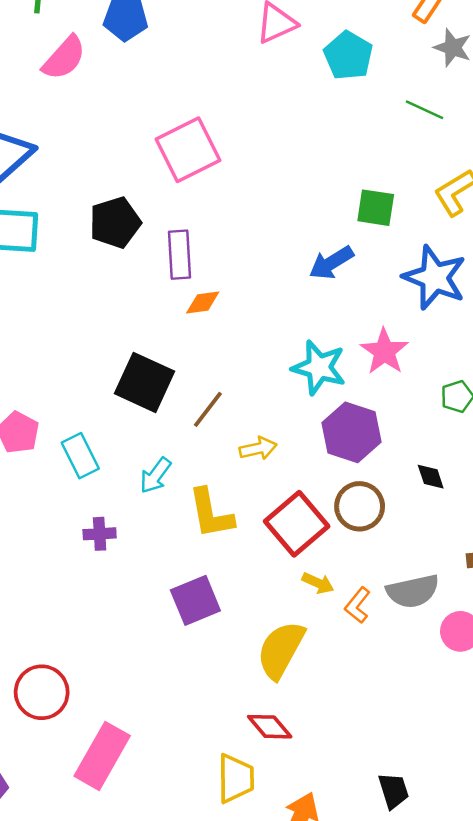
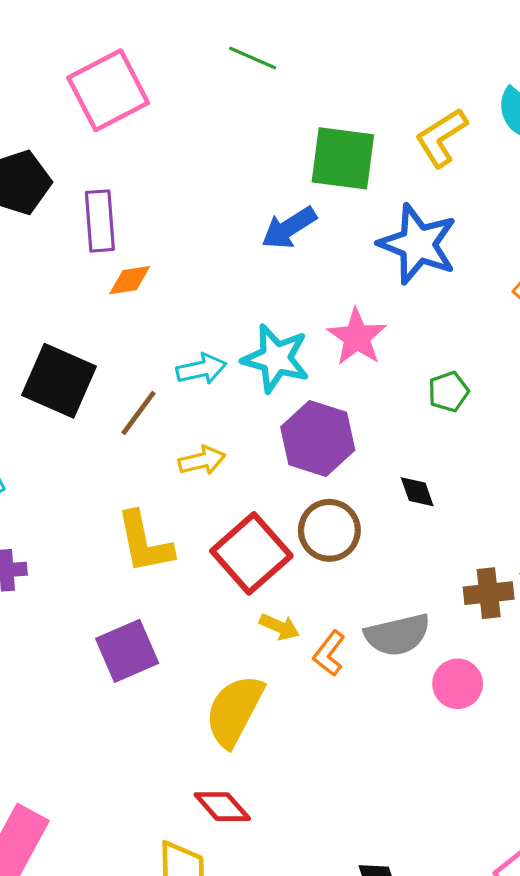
green line: (424, 110) -> (253, 58), moved
green square: (376, 208) -> (343, 158), size x1.4
cyan arrow: (155, 475) -> (201, 369), moved, turned -138

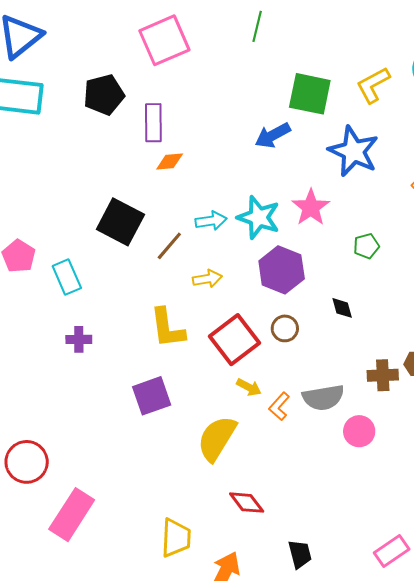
green line: (253, 58) -> (257, 26), turned 76
brown circle: (329, 530) -> (285, 328), size x0.7
red diamond: (222, 807) -> (247, 503), moved

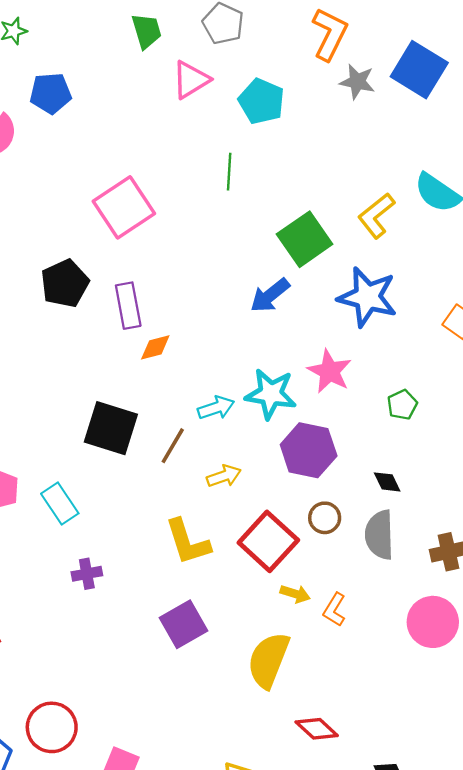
green square: (310, 94) -> (305, 239), turned -36
gray semicircle: (323, 398) -> (379, 535), moved, turned 108
pink circle: (359, 431) -> (433, 622), size x1.4

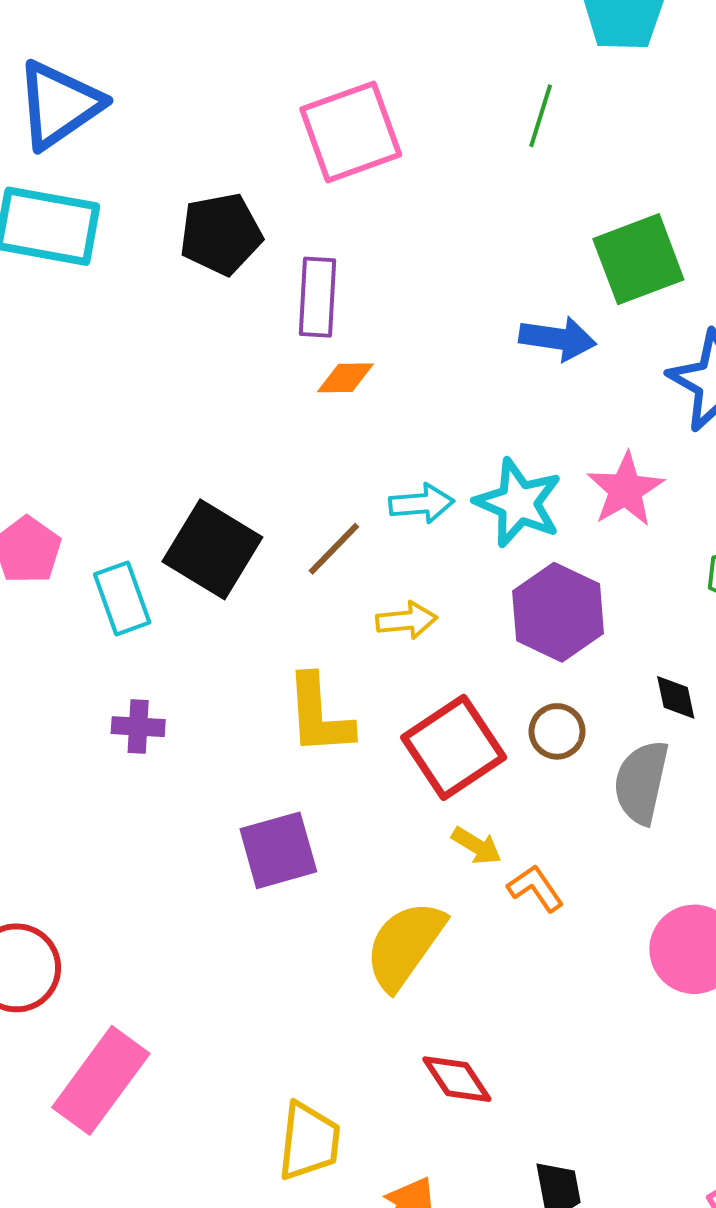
blue arrow: (270, 295) -> (558, 339), turned -147
black square: (111, 428) -> (212, 549), moved
orange L-shape: (334, 610) -> (535, 888), turned 100

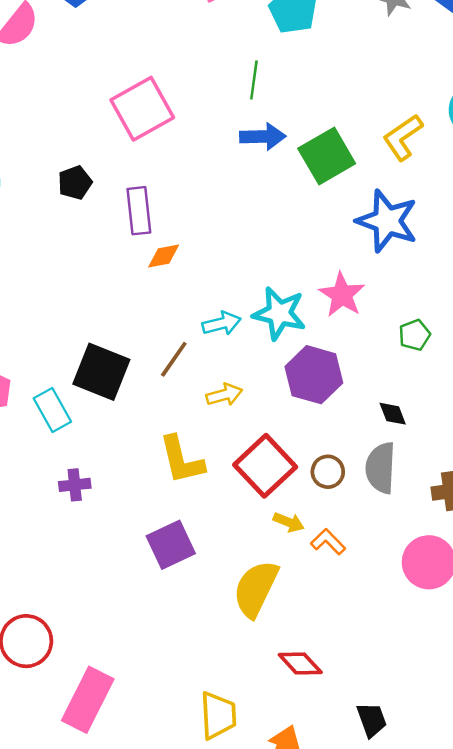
black pentagon: (221, 234) -> (75, 183), size x0.7
blue arrow: (558, 339) -> (263, 137), moved
brown circle: (557, 731) -> (328, 472), moved

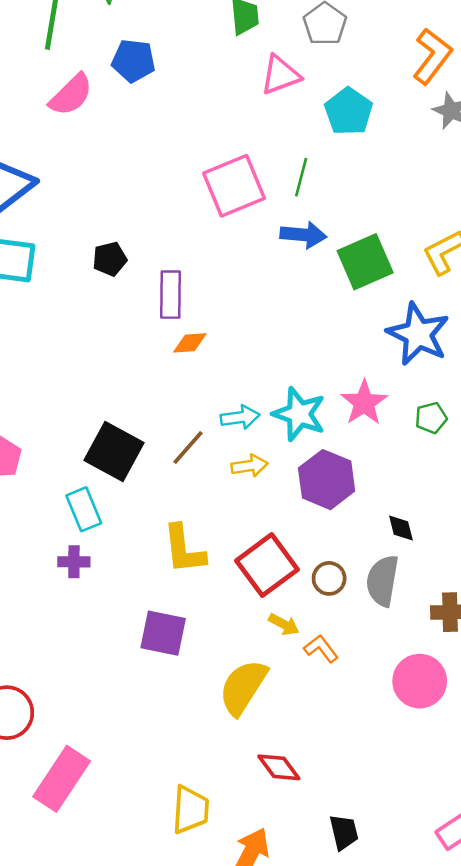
pink square: (142, 109) -> (234, 186), moved
green pentagon: (415, 335) -> (431, 418), moved
yellow arrow: (224, 395) -> (250, 466), moved
cyan rectangle: (52, 410) -> (84, 509), moved
purple square: (171, 545) -> (163, 633), turned 30

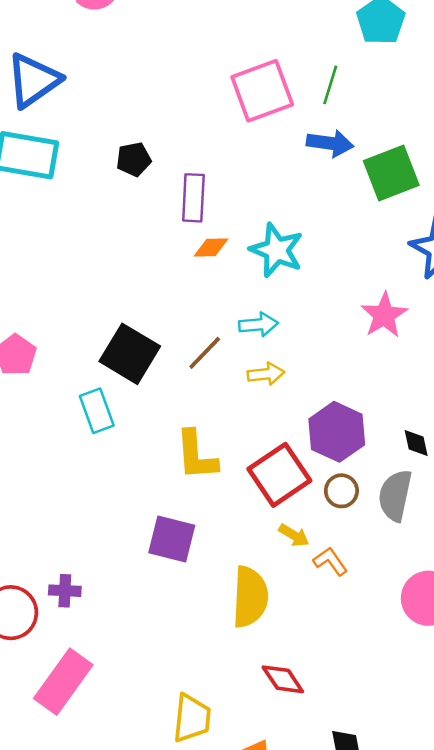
cyan star: (299, 414) -> (277, 250), moved
purple hexagon: (327, 480) -> (337, 432), moved
purple cross: (74, 562) -> (65, 591), moved
yellow semicircle: (243, 687) -> (250, 597), turned 148

